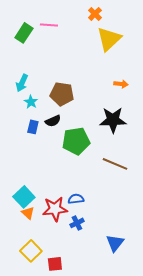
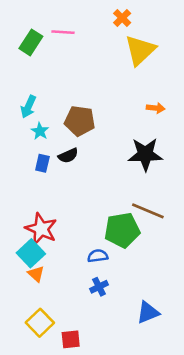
green pentagon: (76, 141) -> (122, 230), moved
red star: (55, 209) -> (41, 229), moved, turned 30
blue triangle: (115, 243) -> (148, 312), turned 30

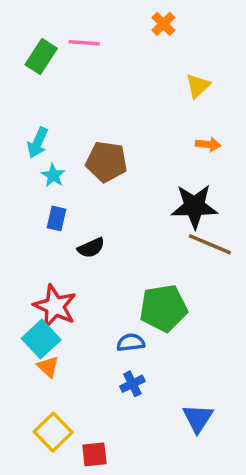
yellow triangle: (140, 50) -> (198, 86), moved, size x0.6
black semicircle: (68, 156) -> (91, 248), moved
brown line: (148, 211) -> (210, 244), moved
blue triangle: (148, 312) -> (198, 418), turned -35

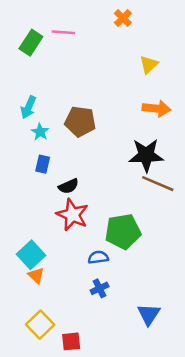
orange arrow: (208, 144) -> (156, 109), size x1.5
red star: (55, 306) -> (72, 215), moved

